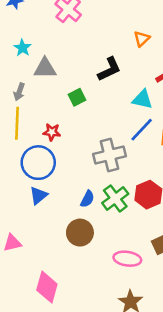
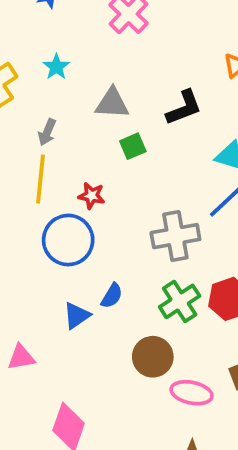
gray triangle: (45, 68) -> (112, 103), moved
blue triangle: (38, 195) -> (77, 316), moved
blue semicircle: (87, 199) -> (112, 296), moved
brown circle: (80, 233) -> (153, 357), moved

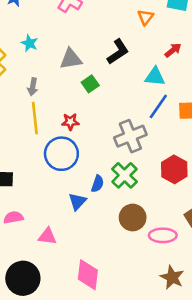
green cross: (180, 301) -> (125, 175), moved
pink triangle: (21, 357) -> (47, 236), turned 30

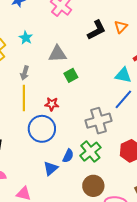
black L-shape: (118, 52) -> (96, 30), moved

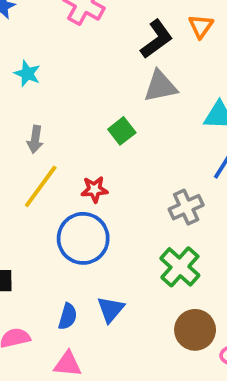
gray triangle: (57, 54) -> (160, 86), moved
yellow line: (24, 98) -> (41, 186), turned 45
gray cross: (99, 121) -> (186, 207), size x0.7
blue semicircle: (68, 156) -> (68, 316), moved

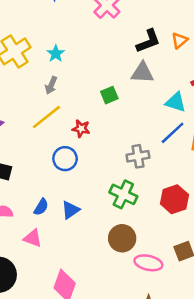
cyan star: (27, 74) -> (56, 54), moved
blue circle: (83, 238) -> (65, 159), size x0.7
green cross: (180, 267) -> (123, 194), turned -32

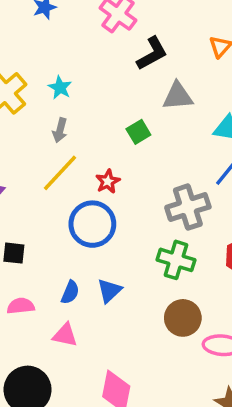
black L-shape: (148, 41) -> (152, 53), moved
red star: (81, 129) -> (108, 181), turned -30
gray cross: (138, 156) -> (188, 207), size x1.4
blue circle: (65, 159) -> (92, 224), size x1.4

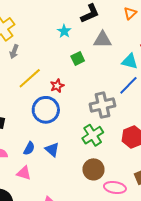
cyan star: (60, 88) -> (64, 31), moved
gray arrow: (60, 130) -> (14, 52), moved
green cross: (176, 260) -> (93, 135), turned 35
blue triangle: (109, 291) -> (52, 150), turned -42

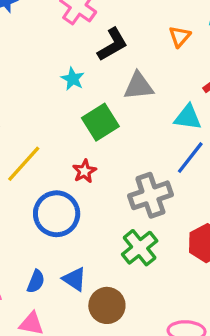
green square: (78, 59) -> (100, 122), size x1.5
red star: (57, 86) -> (84, 171), moved
brown circle: (93, 169) -> (107, 305), moved

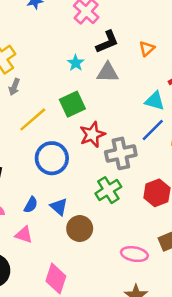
orange triangle: (180, 37) -> (147, 49), moved
gray triangle: (138, 86) -> (108, 73), moved
green square: (100, 122) -> (72, 104), moved
red star: (84, 171) -> (92, 134), moved, size x1.5

